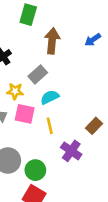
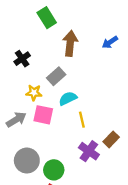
green rectangle: (28, 15) -> (47, 18), turned -48
yellow line: (50, 126) -> (82, 120), moved
brown rectangle: (94, 126) -> (111, 139), moved

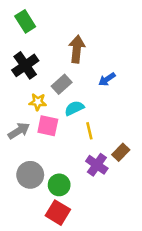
green rectangle: (47, 18) -> (25, 21), moved
blue arrow: (110, 42) -> (107, 79), moved
black cross: (22, 59) -> (25, 65), size x1.5

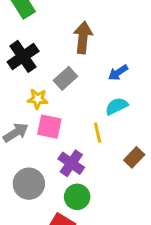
cyan semicircle: (74, 108) -> (117, 106), moved
purple cross: (97, 165) -> (71, 163), moved
green circle: (59, 185) -> (77, 197), moved

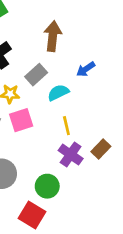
cyan semicircle: (117, 106) -> (58, 93), moved
pink square: (49, 127) -> (21, 120), turned -30
purple cross: (71, 163) -> (71, 154), moved

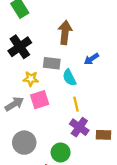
gray rectangle: (36, 75) -> (52, 63), turned 49
cyan semicircle: (58, 93) -> (69, 78), turned -91
brown rectangle: (101, 149) -> (104, 135), moved, turned 48

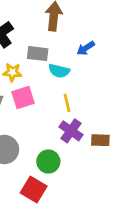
cyan semicircle: (69, 78) -> (59, 71), turned -49

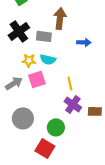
blue arrow: (86, 48) -> (84, 42), turned -144
gray rectangle: (38, 54) -> (44, 36), moved
cyan semicircle: (59, 71) -> (48, 59), moved

